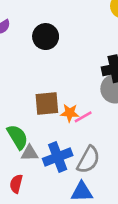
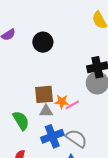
gray triangle: (30, 153) -> (46, 111), moved
gray semicircle: (88, 160) -> (76, 138), turned -85

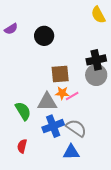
brown square: (44, 94) -> (60, 74), moved
gray triangle: (46, 111) -> (47, 102), size x1.5

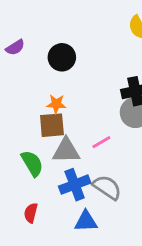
brown square: (60, 74) -> (52, 125), moved
orange star: (62, 93) -> (56, 104), moved
blue triangle: (71, 152) -> (86, 221), moved

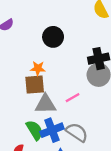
black circle: (62, 57) -> (53, 37), moved
green semicircle: (32, 163) -> (35, 130), moved

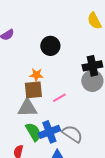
pink line: (73, 98) -> (59, 98), moved
gray triangle: (45, 104) -> (27, 108), moved

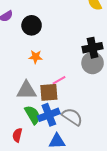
black circle: (50, 46) -> (32, 25), moved
brown square: (33, 90) -> (49, 92), moved

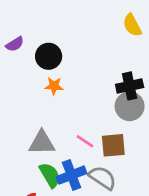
orange star: (36, 57) -> (54, 86), moved
pink line: (59, 80) -> (85, 141), moved, turned 64
brown square: (49, 92) -> (113, 145), moved

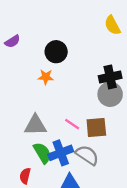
black circle: (49, 56) -> (56, 52), moved

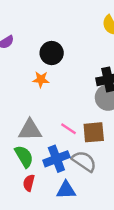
green semicircle: (42, 153) -> (24, 156), moved
red semicircle: (25, 176) -> (29, 183), moved

